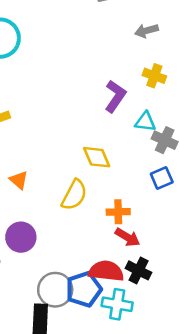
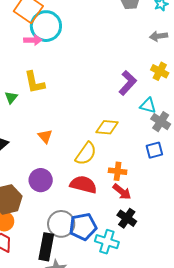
yellow diamond: (97, 157) -> (107, 127), turned -70
red semicircle: (106, 271) -> (83, 185), moved

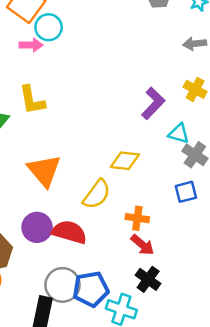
cyan circle: (46, 26) -> (49, 27), size x0.7
orange triangle: (45, 136) -> (44, 171), size x1.8
red semicircle: (83, 185) -> (69, 232), moved

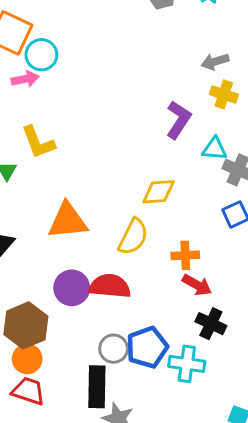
gray arrow: (195, 44) -> (215, 62), moved
orange triangle: (44, 171) -> (68, 221), turned -45
gray circle: (62, 285) -> (114, 349), size x0.7

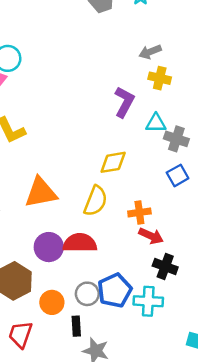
orange circle: (27, 359) -> (52, 302), moved
black rectangle: (97, 387) -> (76, 326), size x0.6
red trapezoid: (28, 391) -> (21, 334), turned -84

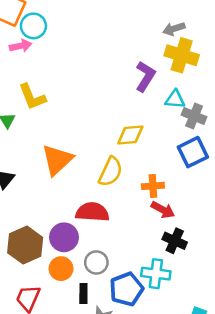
yellow cross: (160, 78) -> (182, 55), size x1.5
blue square: (178, 175) -> (193, 152), size x1.4
orange triangle: (41, 192) -> (57, 160), turned -36
purple circle: (49, 247) -> (64, 237), moved
blue pentagon: (115, 290) -> (126, 289), moved

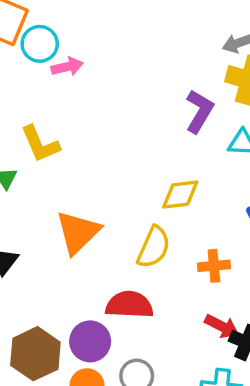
pink arrow: (21, 46) -> (67, 67), moved
red arrow: (163, 210) -> (222, 326), moved

